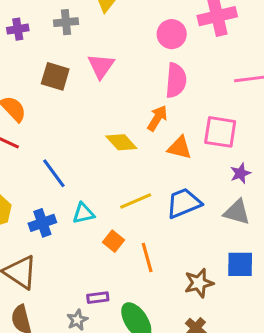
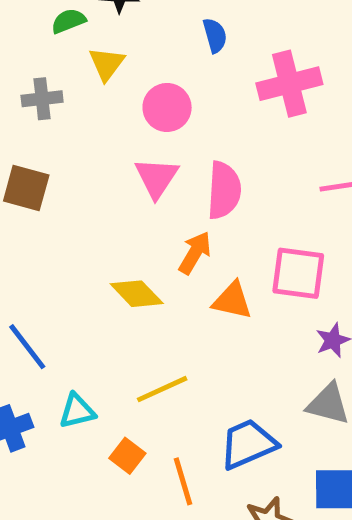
pink circle: (172, 34) -> (167, 107), moved
pink triangle: (101, 66) -> (157, 178), moved
blue trapezoid: (184, 203) -> (248, 444), moved

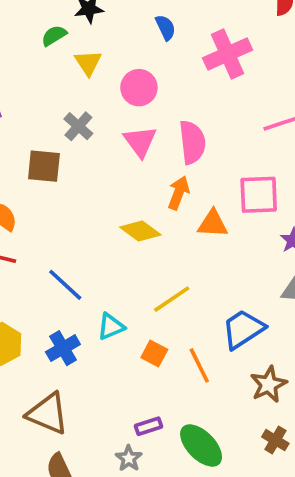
gray cross: (42, 99) -> (78, 126), moved, turned -32

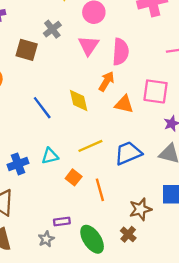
yellow diamond: (140, 231) -> (79, 100), turned 30
blue line: (65, 285) -> (42, 108), moved
blue trapezoid: (243, 329) -> (128, 153), moved
brown cross: (275, 440) -> (128, 234), moved

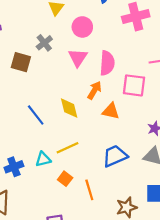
pink square: (156, 91) -> (134, 85), moved
yellow line: (90, 146) -> (67, 148), moved

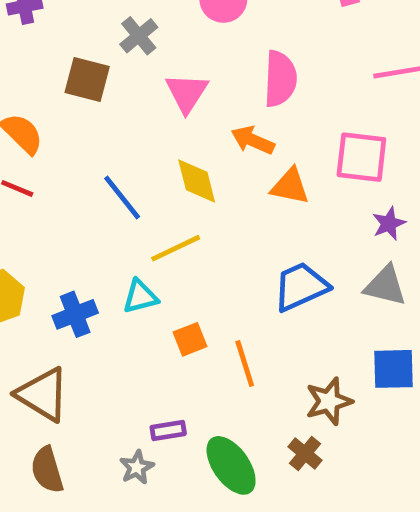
pink triangle: (78, 58) -> (187, 93), moved
pink square: (134, 85) -> (361, 157), moved
orange arrow: (94, 90) -> (253, 140), turned -96
yellow line: (67, 148) -> (176, 248), moved
orange square: (65, 179) -> (190, 339), turned 32

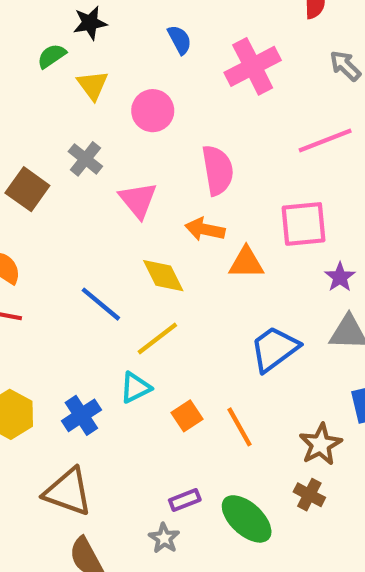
brown square: (87, 80) -> (27, 189), moved, turned 33

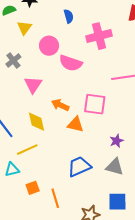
pink semicircle: (218, 170) -> (71, 63), moved, turned 105
pink square: (304, 224) -> (95, 104), moved

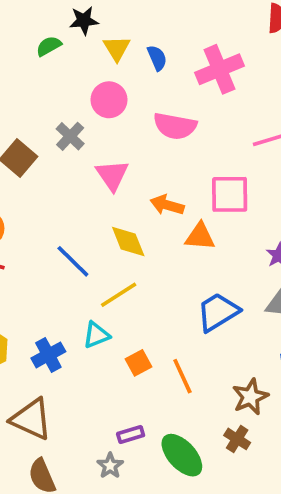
blue semicircle: (69, 16) -> (157, 58), moved
yellow triangle: (24, 28) -> (117, 48), moved
pink circle: (49, 46) -> (109, 100), moved

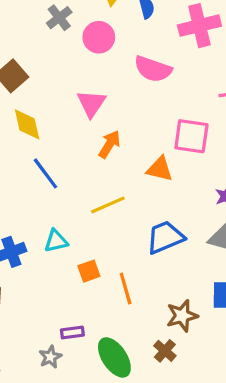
gray cross: (70, 136) -> (59, 18), moved
orange arrow: (167, 205) -> (109, 144), moved, turned 96
yellow diamond: (128, 241) -> (27, 124), moved
yellow line: (119, 295) -> (108, 205), moved

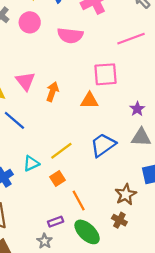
pink triangle: (91, 104) -> (25, 81), moved
yellow line: (108, 205) -> (61, 151), moved
orange line: (126, 288) -> (79, 200), moved

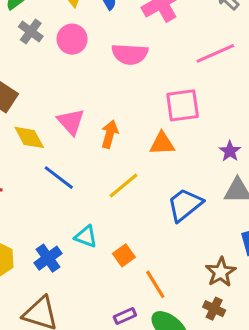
yellow line: (61, 151) -> (123, 185), moved
cyan triangle: (31, 163) -> (86, 237), turned 49

